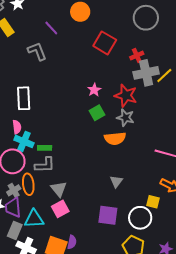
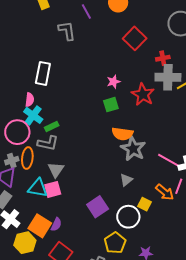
gray star: (125, 118) -> (133, 149), moved, size x1.4
green rectangle: (45, 148) -> (52, 126), turned -40
gray triangle: (116, 181) -> (126, 180), moved
purple square: (108, 215) -> (98, 207), turned 35
cyan triangle: (34, 219) -> (38, 188), moved

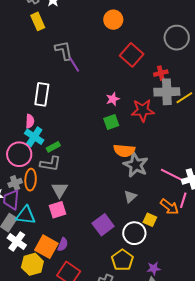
purple line: (86, 11) -> (74, 65), moved
red star: (143, 94) -> (143, 110), turned -30
cyan triangle: (38, 188) -> (26, 215), moved

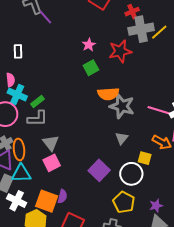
white rectangle: (42, 94) -> (18, 51), size x0.6
orange ellipse: (31, 180) -> (19, 149), moved

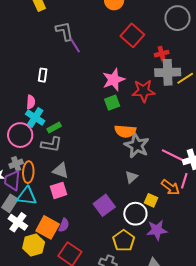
pink star: (89, 45) -> (114, 80), size x1.6
gray triangle: (51, 143) -> (61, 171), turned -42
purple star: (156, 206) -> (157, 230), moved, size x1.5

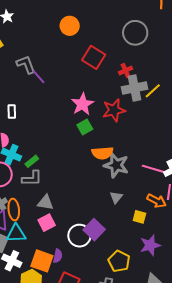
white circle: (135, 214) -> (79, 236), moved

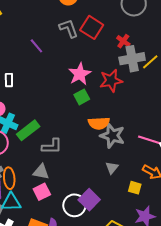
gray L-shape: (26, 65) -> (69, 28), moved
red cross: (125, 70) -> (123, 41), turned -32
green rectangle: (32, 161) -> (28, 130), size x1.6
gray L-shape: (32, 178) -> (52, 146), moved

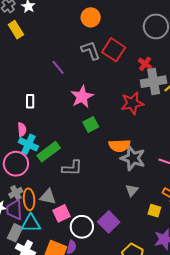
pink star: (80, 74) -> (82, 97), moved
green square: (82, 97) -> (91, 124), moved
gray triangle: (41, 172) -> (48, 197), moved
white circle: (74, 205) -> (82, 227), moved

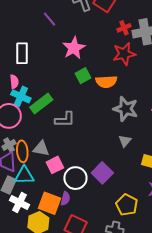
red cross: (145, 64) -> (124, 28), moved, turned 32
white rectangle: (30, 101) -> (22, 53), size x1.5
orange semicircle: (119, 146) -> (106, 82), moved

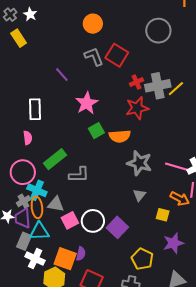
cyan cross: (21, 96) -> (37, 190), moved
white circle: (75, 178) -> (93, 221), moved

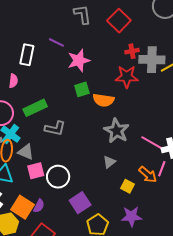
gray L-shape: (94, 57) -> (82, 14), moved
purple line: (62, 75) -> (56, 42), moved, turned -35
purple square: (117, 227) -> (80, 203), moved

